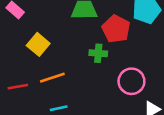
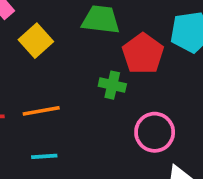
yellow square: (38, 44) -> (36, 41), moved

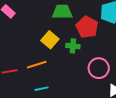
yellow square: (36, 41) -> (50, 40), moved

